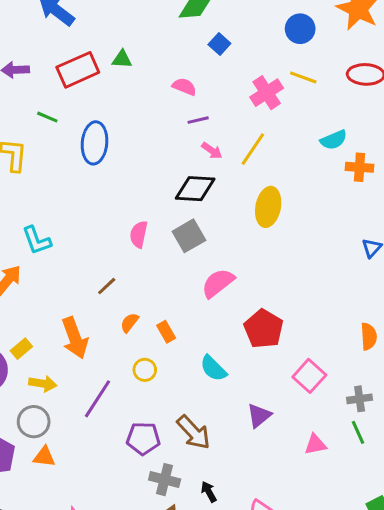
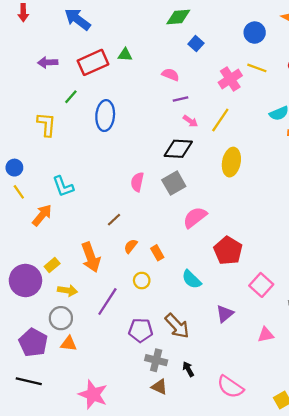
green line: (47, 117) -> (71, 97), turned -72

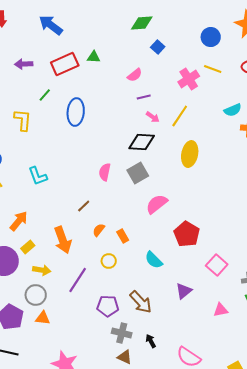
pink semicircle: (170, 75) -> (135, 75), turned 119
orange arrow: (42, 215) -> (19, 221), moved

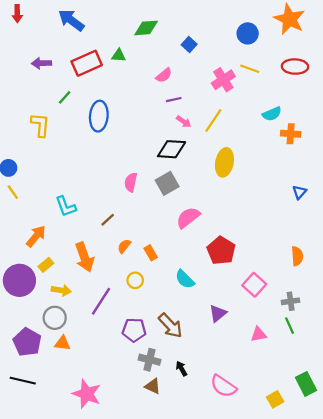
green diamond: (142, 23) -> (146, 28), moved
cyan L-shape: (38, 176) -> (66, 206), moved

